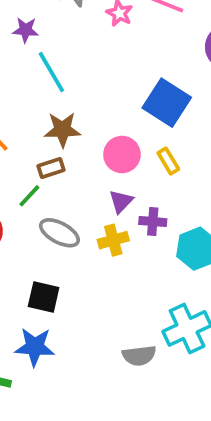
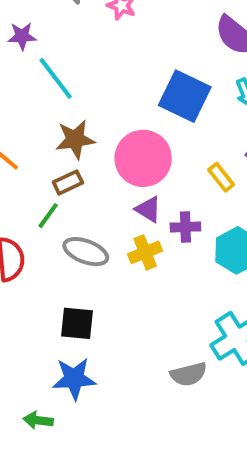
pink circle: (122, 154) -> (143, 158), size x1.4
yellow rectangle: (168, 161) -> (221, 177), moved
purple triangle: (121, 201) -> (148, 209), turned -35

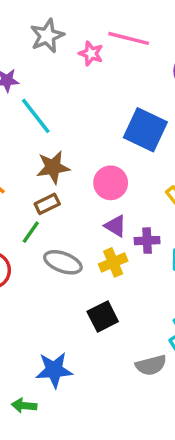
pink circle: (143, 158) -> (111, 183), size x0.7
black square: (77, 323) -> (103, 316), moved, turned -32

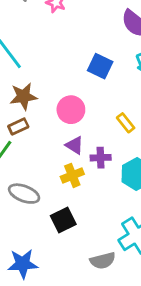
blue square: (145, 130) -> (100, 66), size x0.7
gray ellipse: (63, 262) -> (24, 194), moved

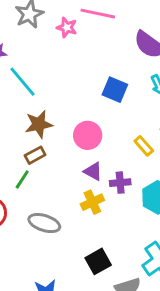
black square: (63, 220) -> (98, 261), moved

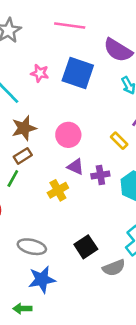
pink star: (67, 27) -> (40, 73), moved
blue square: (115, 90) -> (78, 73), moved, size x1.4
yellow cross: (92, 202) -> (58, 190), moved
gray ellipse: (44, 223) -> (32, 247), moved

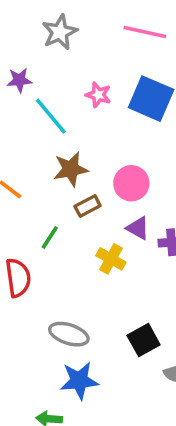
brown rectangle: (23, 156) -> (88, 206), moved
yellow cross: (58, 190) -> (111, 259), turned -36

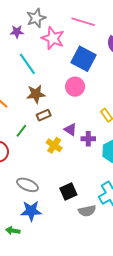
purple star: (19, 80) -> (17, 32), moved
pink star: (98, 95) -> (53, 38), moved, size x1.6
pink circle: (131, 183) -> (75, 87), moved

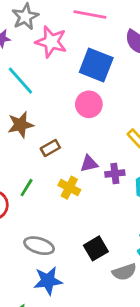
brown star: (36, 94) -> (21, 125), moved
purple triangle: (70, 130) -> (89, 164), turned -40
green line: (21, 131) -> (27, 188), moved

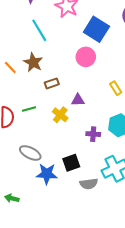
brown star: (21, 125) -> (33, 62), turned 30
purple cross: (115, 174) -> (93, 134), moved
green line: (27, 188) -> (29, 109), turned 32
blue star: (48, 281) -> (47, 174), moved

